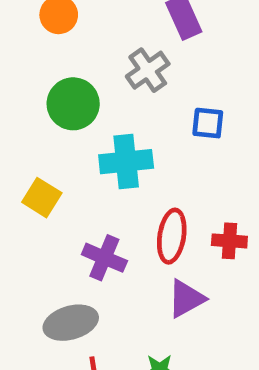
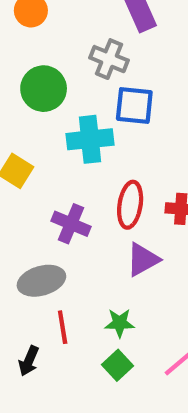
gray cross: (148, 70) -> (109, 59), turned -33
blue square: (208, 123) -> (134, 106), moved, size x1.4

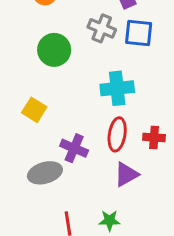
blue square: (134, 106) -> (139, 33), moved
cyan cross: (90, 139) -> (117, 88), moved
gray ellipse: (41, 281) -> (45, 173), moved

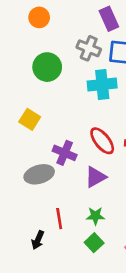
cyan cross: (117, 88) -> (102, 84), moved
red ellipse: (117, 134) -> (102, 141), turned -48
purple triangle: (126, 174) -> (95, 177), moved

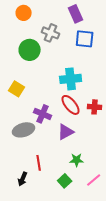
gray cross: (89, 48) -> (51, 33), moved
cyan cross: (102, 84) -> (71, 79), moved
green star: (95, 216) -> (77, 160), moved

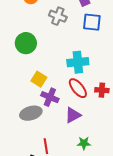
green circle: (30, 50) -> (26, 43), moved
yellow square: (17, 89) -> (39, 79), moved

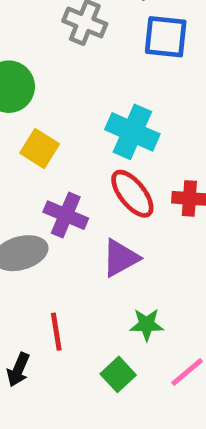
cyan cross: (78, 62) -> (132, 132), turned 30
yellow square: (39, 79) -> (40, 149), moved

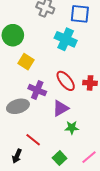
cyan cross: (132, 132) -> (66, 39), moved
green star: (147, 324) -> (72, 128), moved
red line: (56, 332) -> (33, 140), turned -42

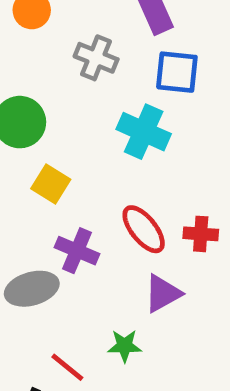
purple triangle: (61, 108) -> (163, 293), moved
green star: (72, 128) -> (125, 346), moved

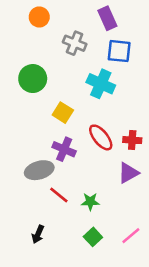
yellow square: (51, 184) -> (63, 113), moved
purple triangle: (163, 293) -> (128, 173), moved
red line: (67, 367) -> (59, 195), moved

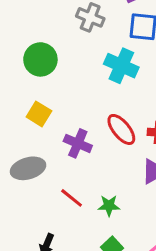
yellow square: (63, 113) -> (39, 114), moved
gray ellipse: (39, 170) -> (28, 168), moved

